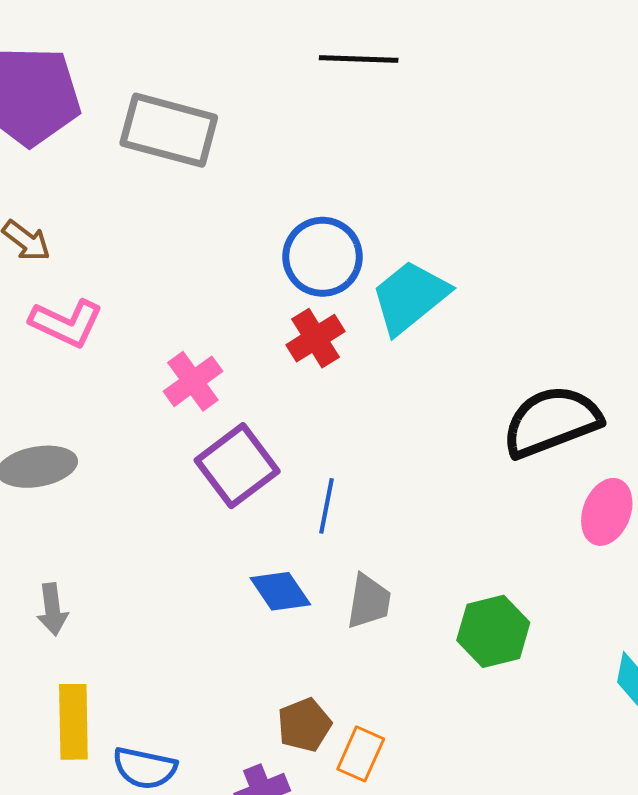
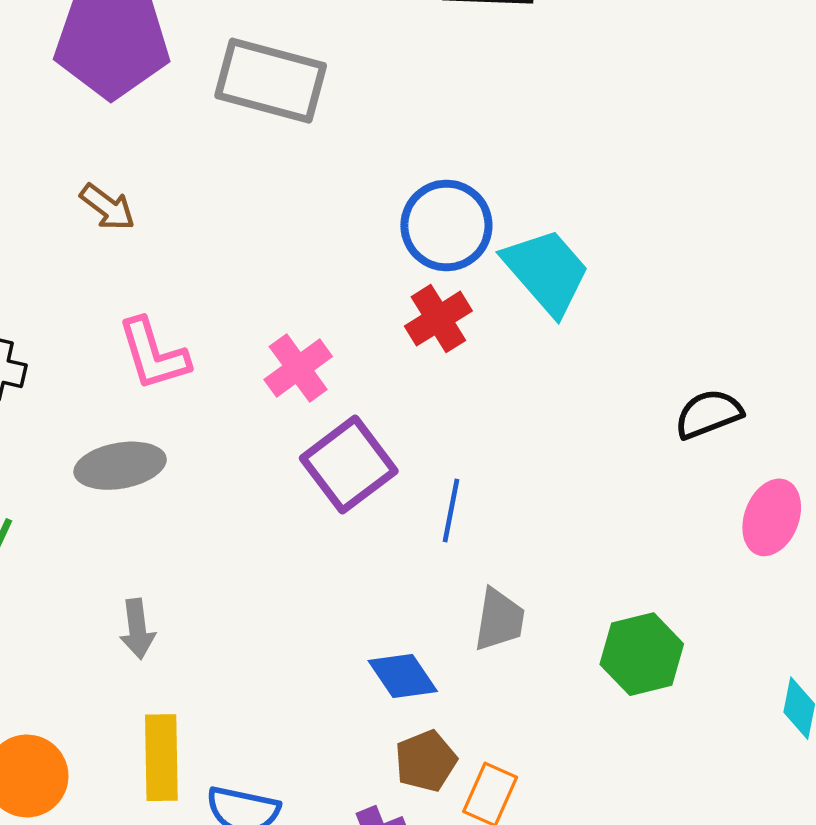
cyan trapezoid: (410, 297) -> (546, 271), turned 88
pink L-shape: (66, 323) -> (153, 354), moved, turned 48
black semicircle: (552, 421) -> (708, 414), size x0.6
blue diamond: (280, 591) -> (403, 676), moved

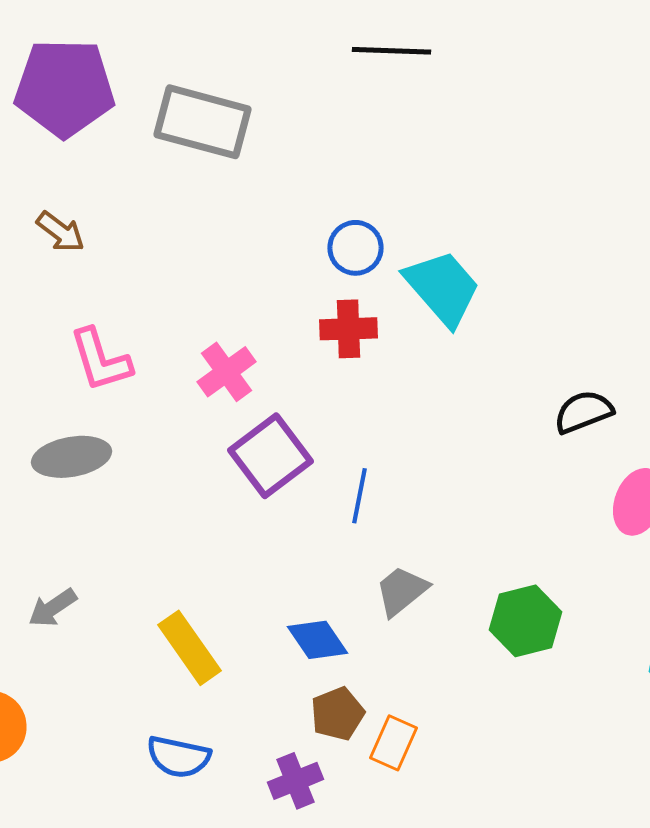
blue circle: (446, 225) -> (356, 248), size x0.7
red cross: (438, 319) -> (348, 329), turned 30
gray trapezoid: (499, 620) -> (402, 591), turned -138
gray arrow: (137, 629) -> (52, 608), moved, turned 63
yellow rectangle: (161, 758) -> (190, 648), moved, turned -34

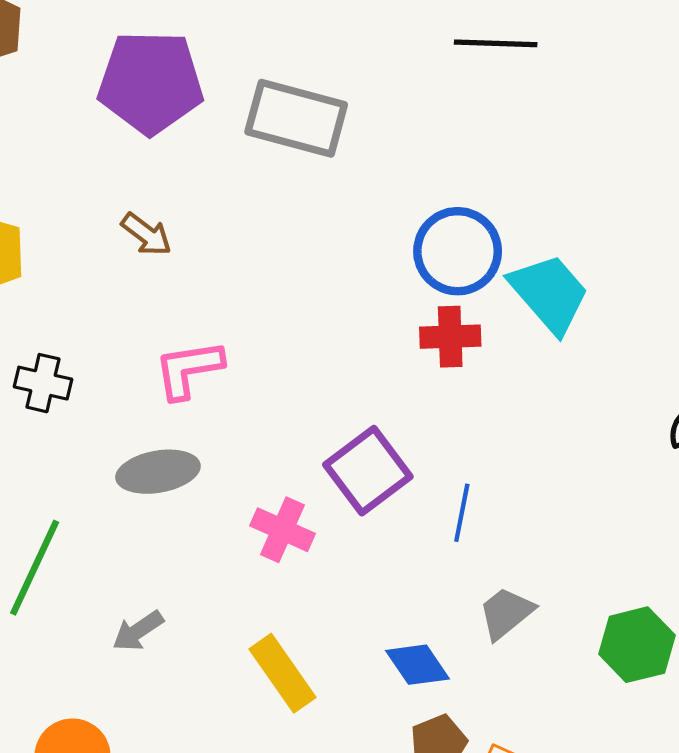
blue circle: (356, 248) -> (458, 251), size x1.5
pink L-shape: (100, 360) -> (189, 369), turned 98
pink cross: (226, 372) -> (282, 530), moved, turned -30

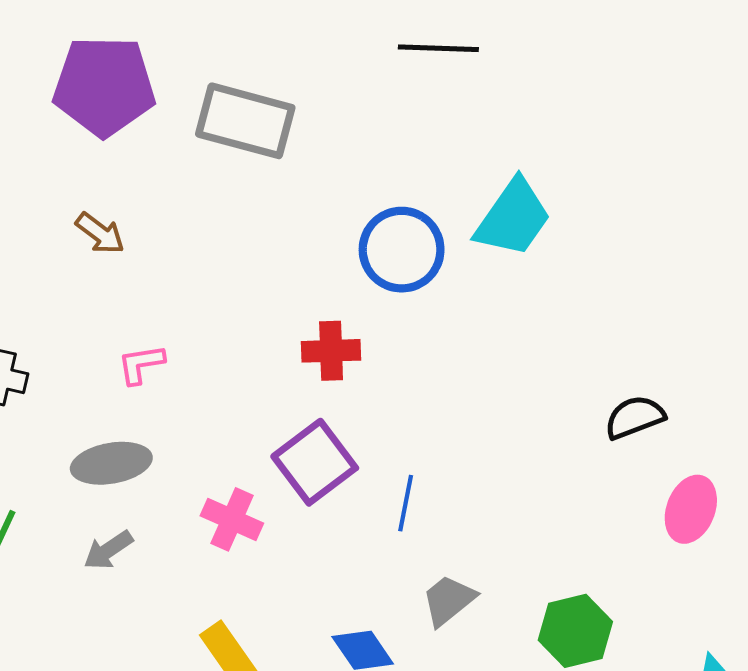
cyan trapezoid: (549, 293) -> (513, 218), moved, turned 76
red cross: (450, 337) -> (331, 351), moved
pink L-shape: (189, 369) -> (141, 364), size x0.7
gray arrow: (138, 631) -> (108, 550), moved

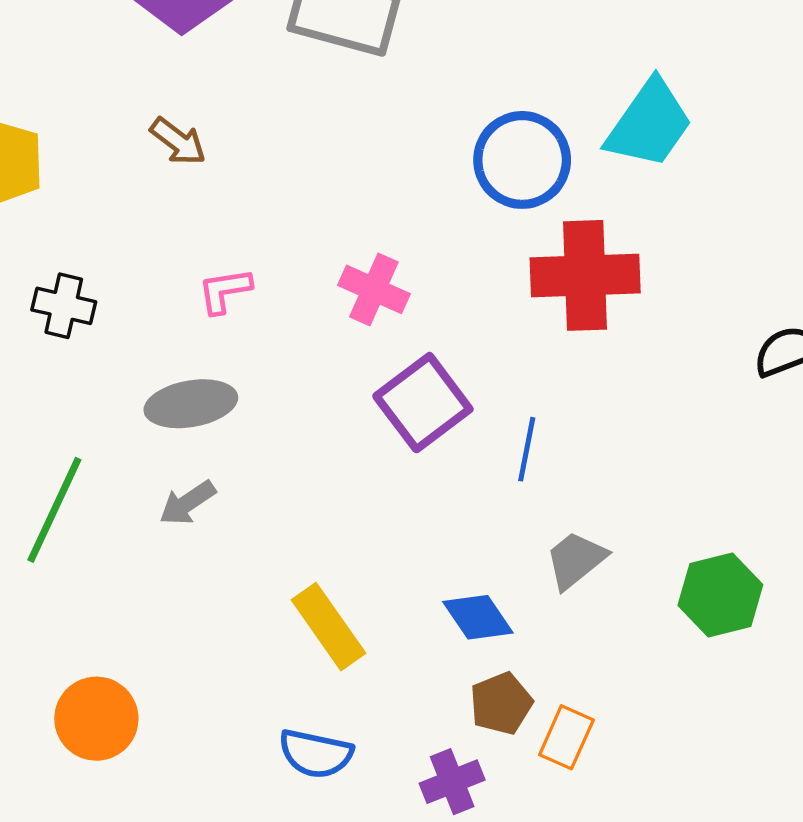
red cross: (331, 351) -> (585, 275), moved, size x1.6
pink cross: (232, 519) -> (374, 289), moved

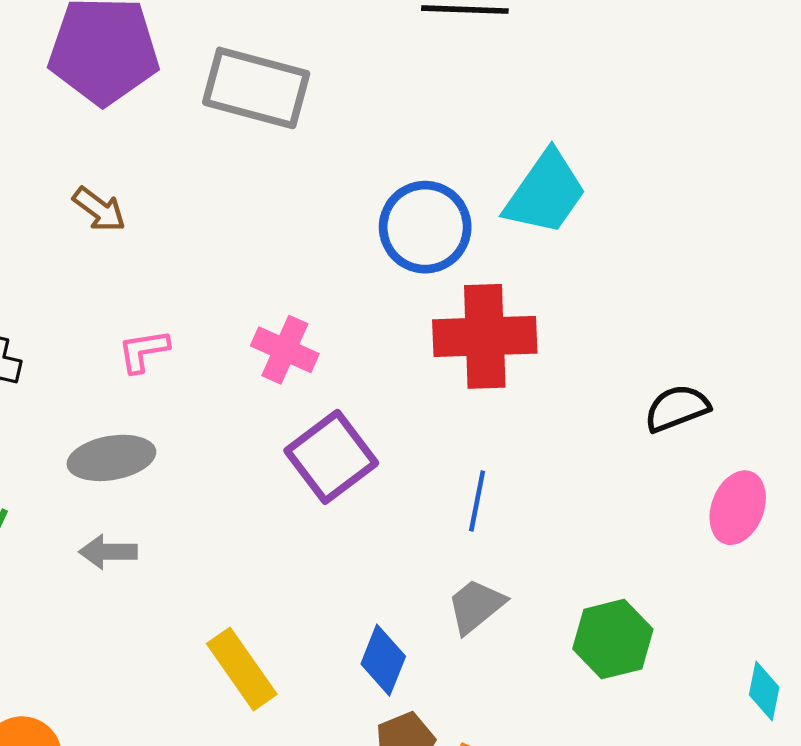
blue line: (527, 449) -> (477, 501), moved
gray arrow: (187, 503) -> (108, 552), turned 34
blue diamond: (478, 617) -> (383, 660), turned 56

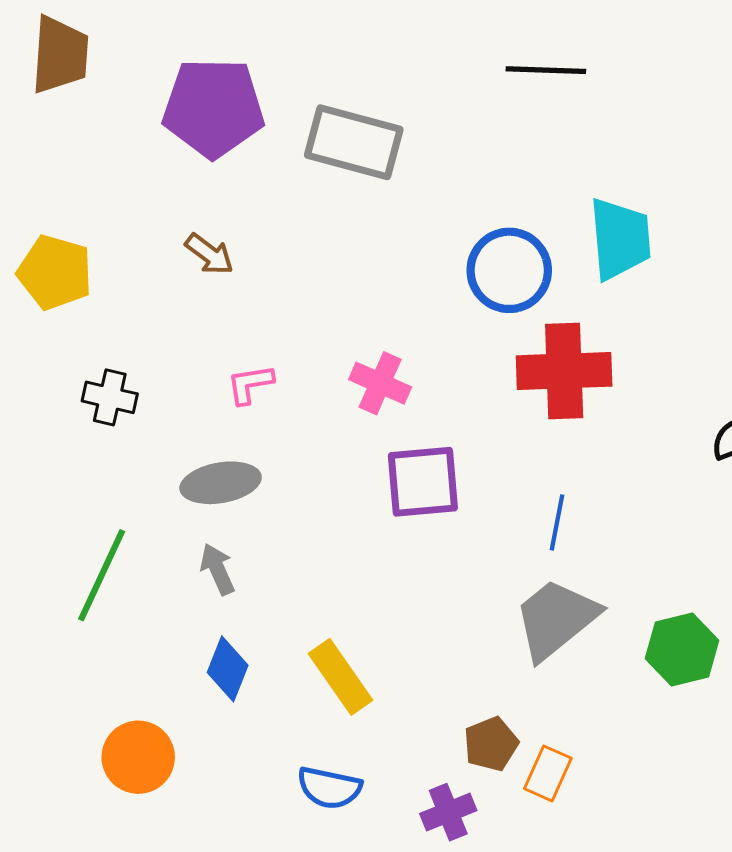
cyan trapezoid: (545, 193) -> (620, 239), turned -40
purple square: (331, 457) -> (423, 482), turned 32
gray arrow: (108, 552) -> (218, 569), turned 66
gray trapezoid: (476, 606) -> (556, 619), size x1.6
blue diamond: (383, 660) -> (228, 669), moved

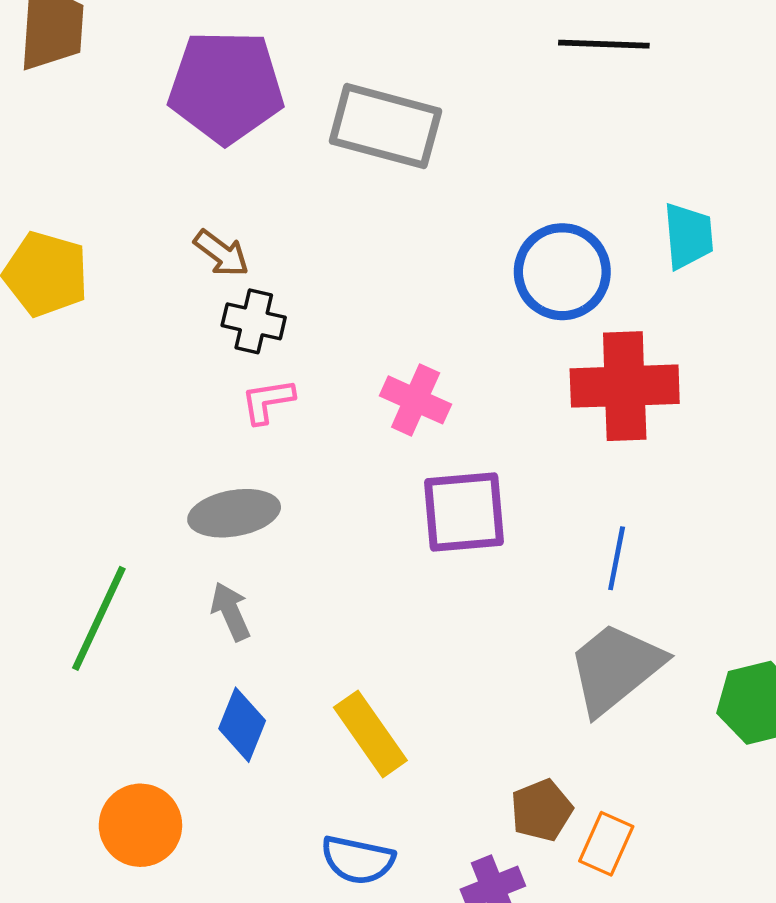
cyan trapezoid: (620, 239) -> (688, 236), size x0.7
black cross: (110, 397) -> (254, 321), moved

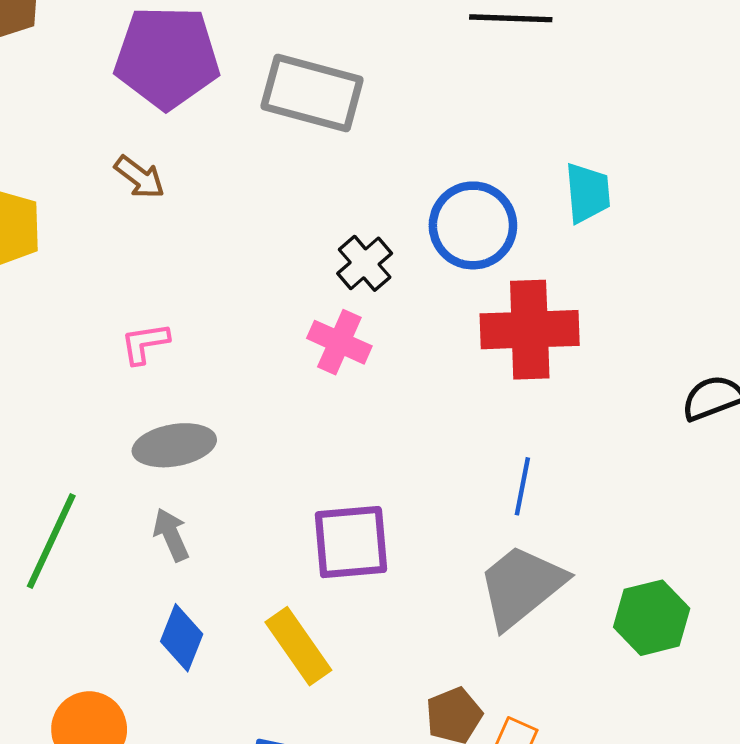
brown arrow: (221, 253) -> (140, 177), moved
black cross: (254, 321) -> (365, 263), moved, turned 36
pink L-shape: (268, 401) -> (145, 343), moved
purple square: (464, 512) -> (351, 542), moved

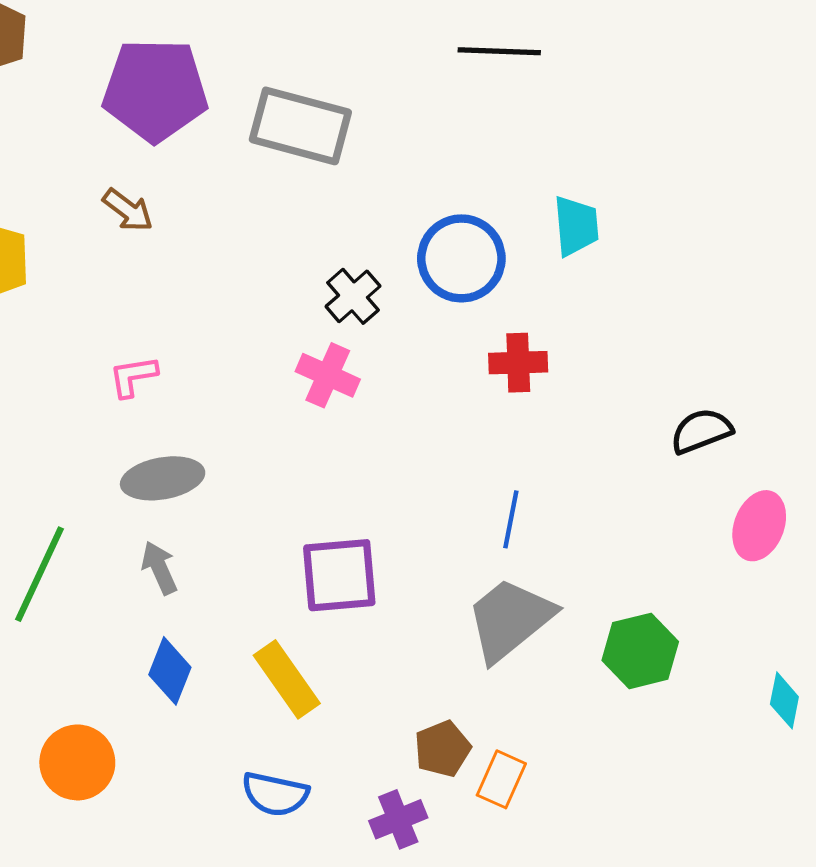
red cross: (530, 330) -> (518, 363), size x0.6

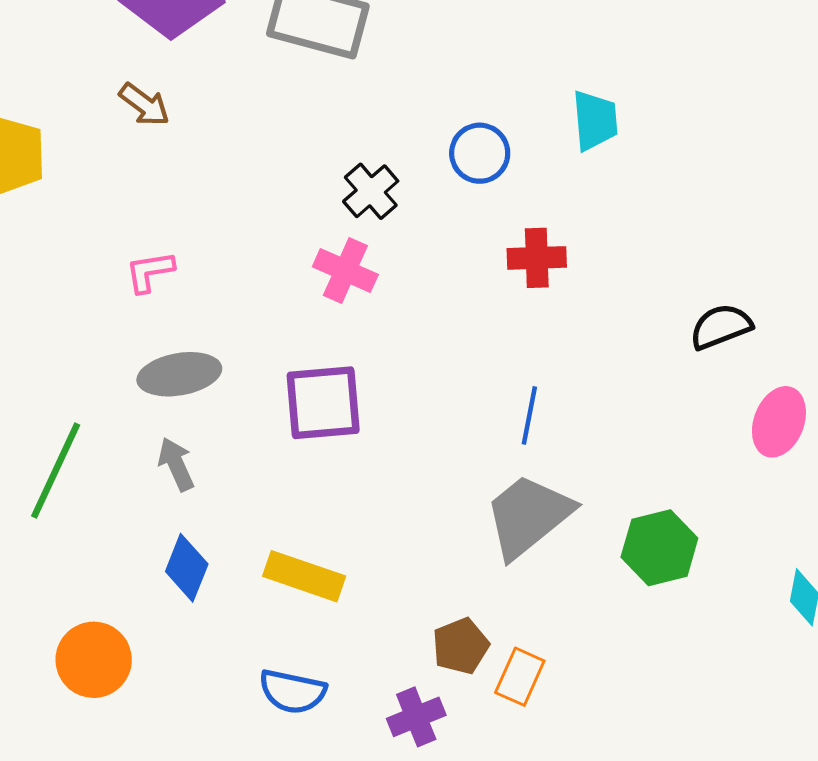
blue circle: (461, 258) -> (480, 153), size x0.7
purple square: (339, 575) -> (323, 403), moved
yellow rectangle: (287, 679) -> (304, 576), turned -36

